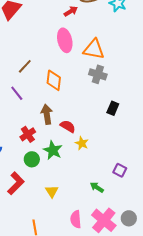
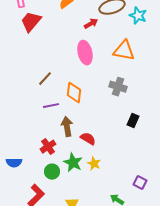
orange triangle: (94, 49) -> (124, 51), moved
purple line: (17, 93) -> (51, 106), moved, turned -63
yellow star: (82, 143) -> (94, 164), moved

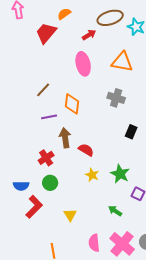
red trapezoid: (31, 22) -> (46, 33), moved
blue semicircle: (14, 163) -> (21, 186), moved
green star: (73, 163) -> (120, 174), moved

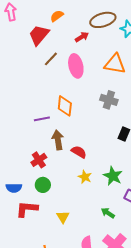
brown line: (43, 90) -> (51, 59), moved
red L-shape: (34, 207) -> (27, 209), turned -130

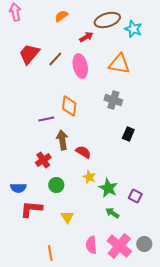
red trapezoid: (39, 35) -> (29, 54), moved
green star: (113, 176) -> (108, 188), moved
green circle: (43, 185) -> (56, 185), moved

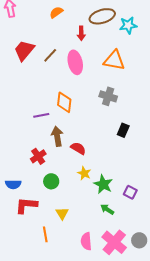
cyan star: (133, 29) -> (128, 25), turned -30
red arrow: (86, 37) -> (81, 33), turned 120
orange line: (50, 253) -> (45, 234), moved

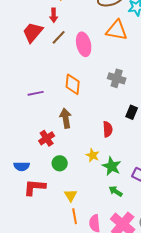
red arrow: (81, 33) -> (54, 15), moved
orange triangle: (114, 60) -> (117, 30), moved
purple line: (41, 115) -> (36, 93), moved
red semicircle: (78, 148) -> (108, 129), moved, turned 56
orange line: (45, 234) -> (75, 216), moved

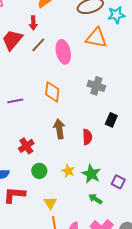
brown arrow: (66, 118) -> (59, 129), moved
yellow star: (93, 155) -> (68, 171), moved

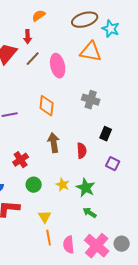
cyan star: (116, 15) -> (111, 29), turned 30
purple square: (118, 182) -> (113, 164), moved

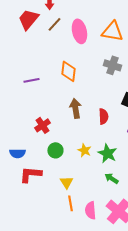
orange triangle: (91, 52) -> (112, 31), moved

